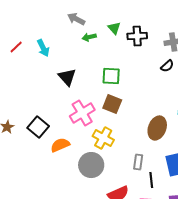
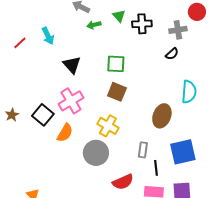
red line: (16, 47) -> (20, 43), moved
pink cross: (82, 113) -> (71, 101), moved
orange semicircle: (60, 145) -> (65, 133), turned 144

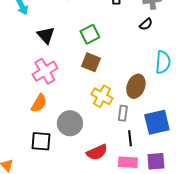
green square: (116, 64) -> (90, 34), turned -30
black square: (43, 115) -> (41, 141), moved, turned -35
yellow cross: (108, 126) -> (102, 96), moved
gray rectangle: (143, 150) -> (123, 113), moved

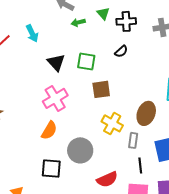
black semicircle: (146, 24) -> (121, 51), moved
green square: (90, 34) -> (86, 61), moved, turned 36
brown square: (91, 62) -> (101, 89), turned -30

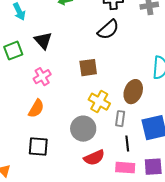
black semicircle: (121, 51) -> (108, 30), size x1.6
green square: (86, 61) -> (13, 51), moved, turned -30
pink cross: (55, 98) -> (42, 77), size x0.7
gray circle: (80, 150) -> (83, 129), moved

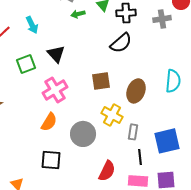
pink cross: (42, 77) -> (55, 90), size x1.4
brown ellipse: (133, 92) -> (136, 91), moved
gray circle: (83, 129) -> (83, 134), moved
red semicircle: (94, 158) -> (107, 171), turned -40

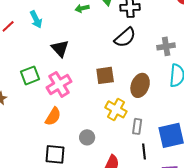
gray cross: (162, 19) -> (166, 46), moved
green square: (26, 64) -> (30, 75), moved
gray circle: (83, 134) -> (87, 137), moved, size x0.6

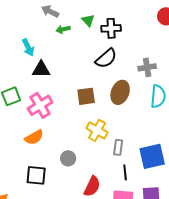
cyan arrow: (36, 19) -> (28, 47), moved
black triangle: (60, 48) -> (41, 69), turned -48
brown ellipse: (140, 85) -> (120, 92), moved
orange semicircle: (53, 116) -> (34, 137), turned 30

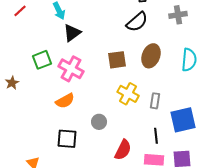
gray cross: (147, 67) -> (178, 15), moved
black triangle: (41, 69) -> (72, 33), turned -36
pink cross: (40, 105) -> (71, 69), turned -30
gray rectangle: (118, 147) -> (155, 101), moved

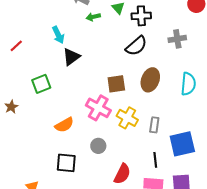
red line: (20, 11) -> (16, 46), moved
pink cross: (71, 69) -> (98, 108), moved

